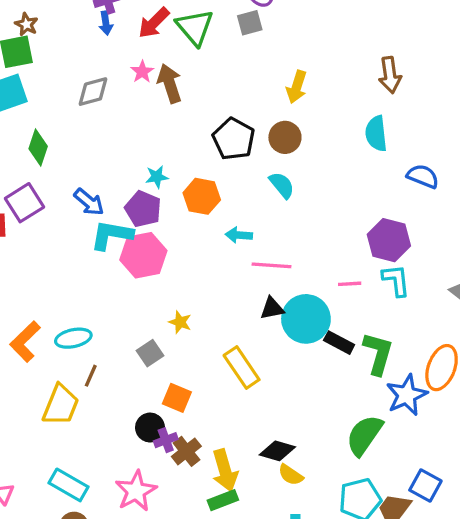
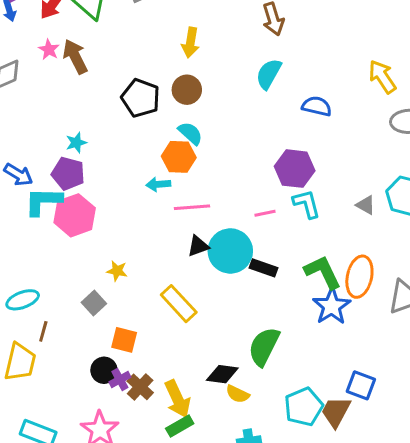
cyan semicircle: (376, 134) -> (269, 74), turned 44
orange hexagon: (202, 196) -> (179, 157), moved
green L-shape: (378, 353) -> (323, 272), moved, turned -33
green semicircle: (364, 435) -> (264, 347), moved

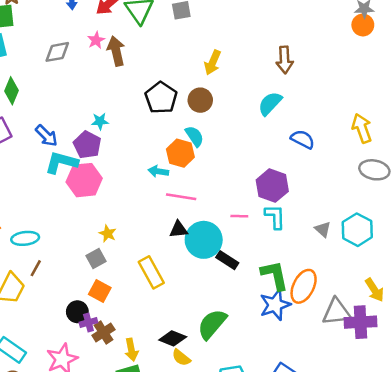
gray square: (94, 303) -> (96, 259), moved
yellow arrow: (177, 399) -> (131, 350), size x0.7

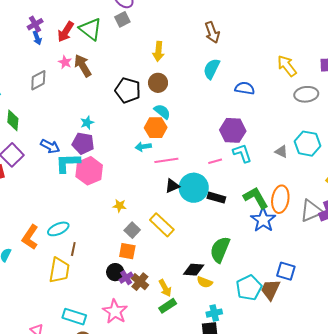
gray square: (96, 259) -> (132, 230), moved

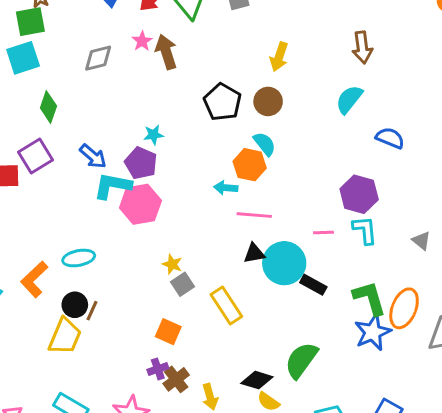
cyan ellipse: (58, 229) -> (79, 258), moved
gray square: (132, 230) -> (182, 284), moved
black circle: (115, 272) -> (75, 305), moved

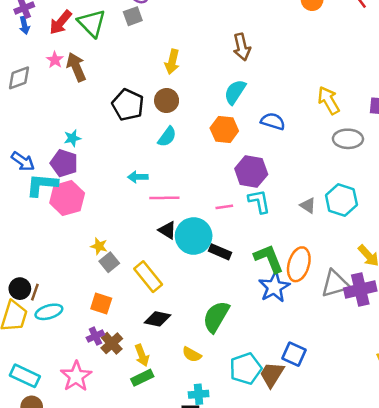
cyan semicircle: (265, 144) -> (167, 137), turned 80
orange hexagon: (250, 165) -> (224, 130), moved
black triangle: (254, 253) -> (167, 230), turned 48
cyan ellipse: (79, 258) -> (49, 312), moved
black diamond: (257, 380) -> (157, 319), moved

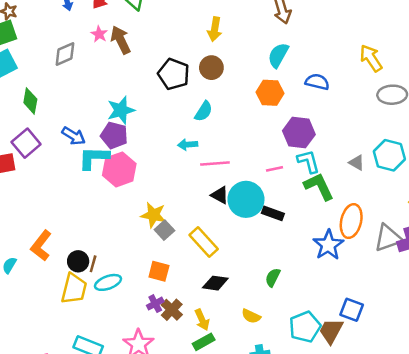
cyan semicircle: (167, 137) -> (204, 111), moved
cyan star: (72, 138) -> (121, 110), size x1.6
yellow star: (99, 246) -> (153, 215), size x1.5
green L-shape: (269, 259) -> (319, 186), moved
green semicircle: (216, 317) -> (273, 277), size x0.6

